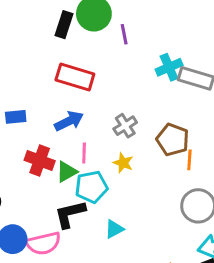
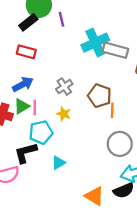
black rectangle: (64, 25) -> (28, 22), moved, turned 36
cyan cross: (169, 67) -> (95, 43), size x1.4
red rectangle: (75, 77) -> (26, 52), size x0.7
green triangle: (67, 172) -> (22, 106), moved

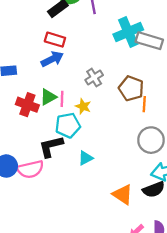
blue arrow: (23, 84) -> (52, 59), moved
yellow star: (64, 114) -> (83, 106), moved

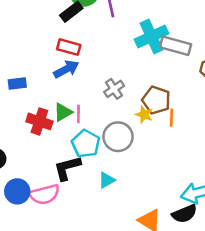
yellow star: (83, 106) -> (144, 115), moved
cyan pentagon: (68, 125) -> (86, 144), turned -30
gray circle: (151, 140) -> (118, 137), moved

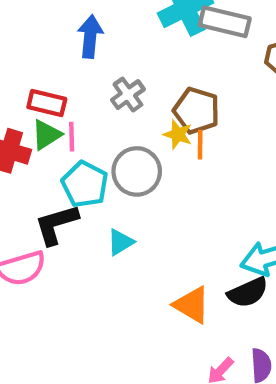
red rectangle: (69, 47) -> (47, 103), moved
blue arrow: (66, 69) -> (90, 37), moved, turned -55
orange line: (171, 118) -> (200, 145), moved

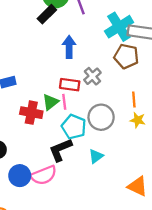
red rectangle: (47, 103) -> (70, 85), moved
brown pentagon: (197, 111) -> (126, 56), moved
yellow star: (178, 134) -> (138, 120), moved

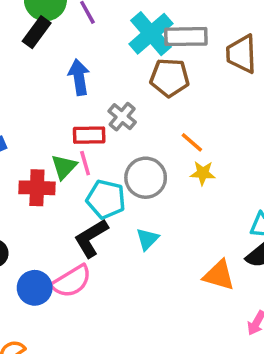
orange line: (134, 100) -> (192, 142), turned -35

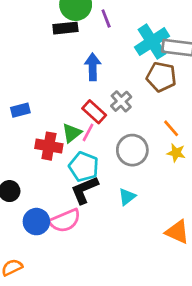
black rectangle: (37, 32) -> (65, 28), turned 40
red rectangle: (89, 135) -> (94, 112), turned 35
pink line: (85, 163) -> (88, 132), turned 36
cyan pentagon: (106, 199) -> (84, 167), moved

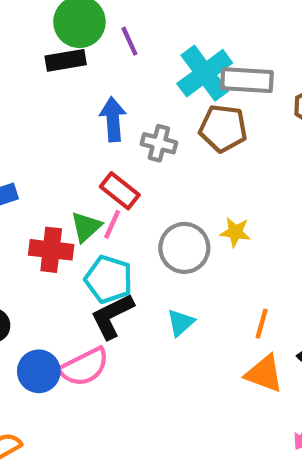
gray cross: (121, 101) -> (159, 143), moved, turned -30
orange line: (171, 128) -> (262, 324), moved, turned 60
yellow star: (176, 153) -> (235, 232), moved

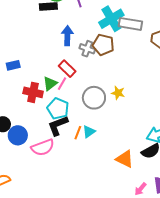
brown pentagon: (223, 128) -> (103, 45), moved
orange line: (262, 324) -> (78, 133), moved
blue circle: (39, 371) -> (18, 135), moved

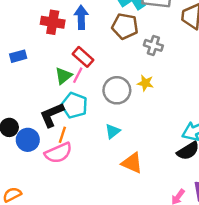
gray cross: (87, 49) -> (153, 45), moved
red cross: (33, 92) -> (53, 22), moved
black L-shape: (58, 126) -> (52, 115), moved
orange line: (78, 133) -> (62, 135), moved
orange triangle: (125, 159) -> (132, 163), moved

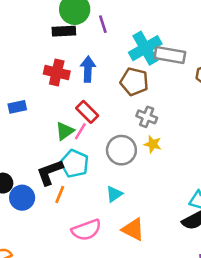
gray cross: (153, 45) -> (147, 117), moved
pink semicircle: (58, 153) -> (86, 230), moved

